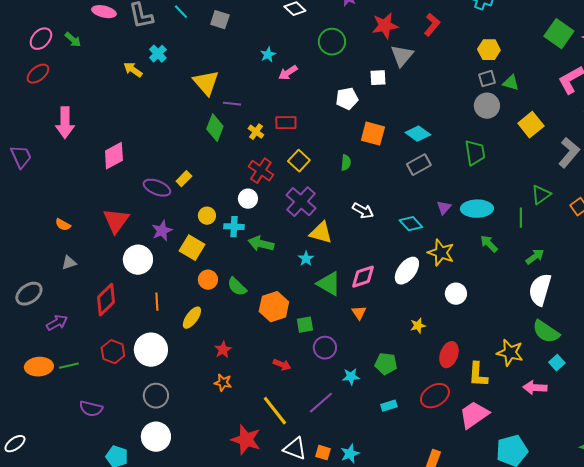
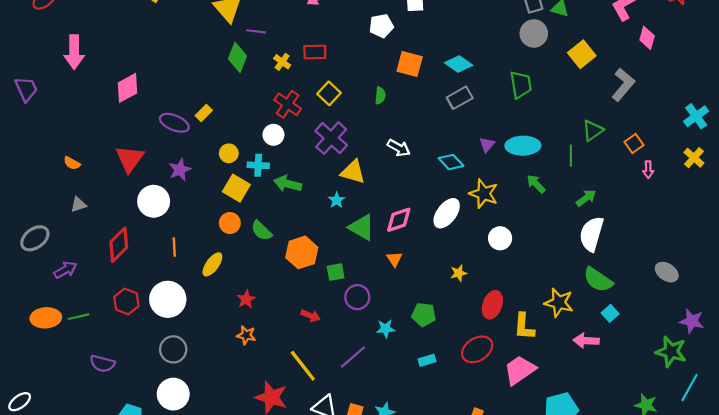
yellow square: (192, 248) -> (236, 188), moved

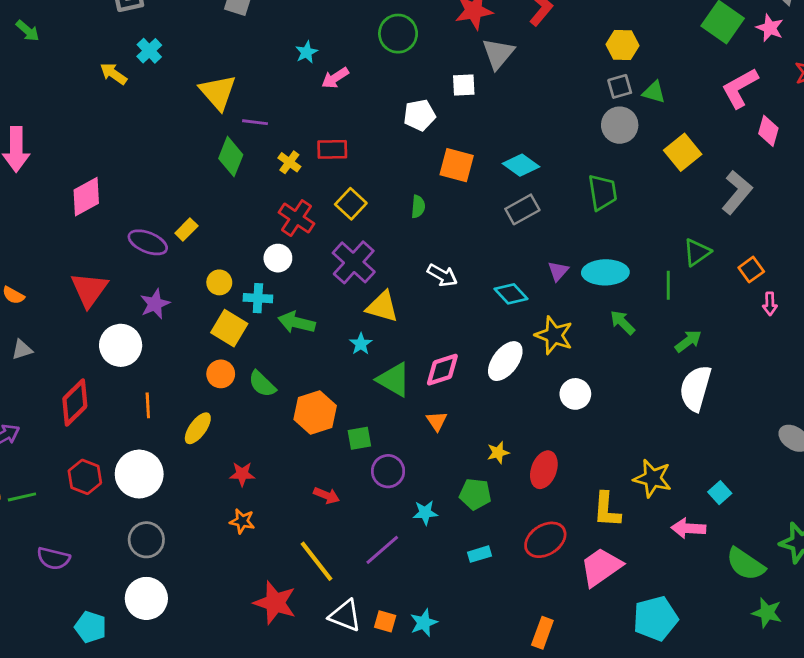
yellow star: (459, 273) -> (498, 453), moved
green semicircle: (598, 280) -> (746, 564), moved
red star: (246, 299) -> (242, 474), turned 30
red ellipse: (492, 305) -> (544, 470), moved

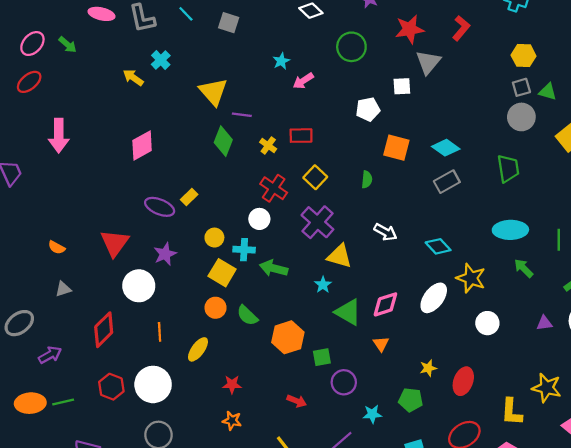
pink diamond: (86, 197) -> (142, 145), moved
purple triangle: (558, 271) -> (544, 323), moved, turned 42

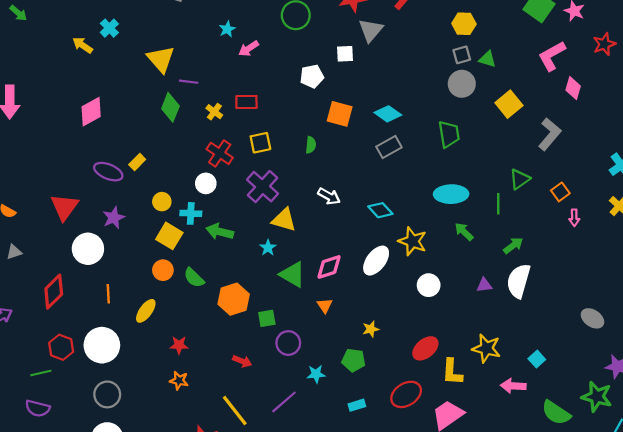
yellow square: (315, 177) -> (260, 143), turned 35
red ellipse: (463, 381) -> (425, 348), moved, turned 30
green line: (63, 402) -> (41, 373), moved

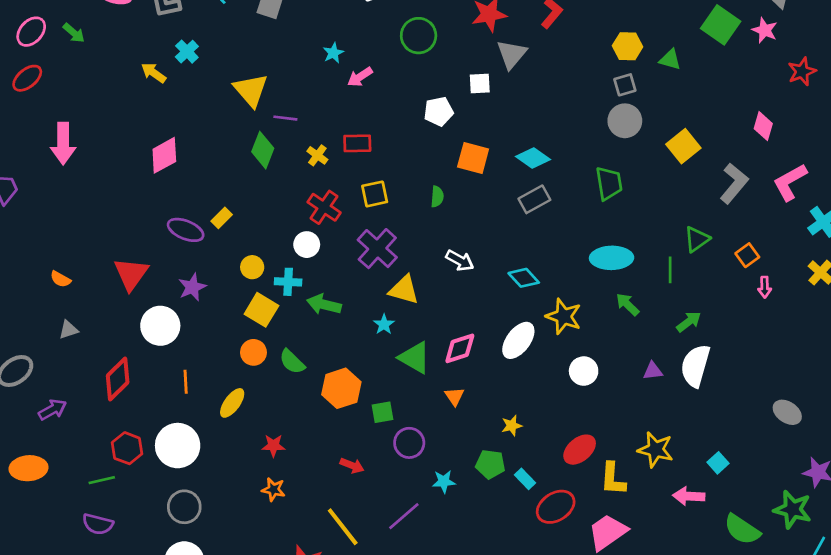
pink L-shape: (552, 56) -> (790, 182), moved
green triangle: (487, 59) -> (670, 60), moved
cyan rectangle: (357, 405) -> (525, 479), moved, turned 63

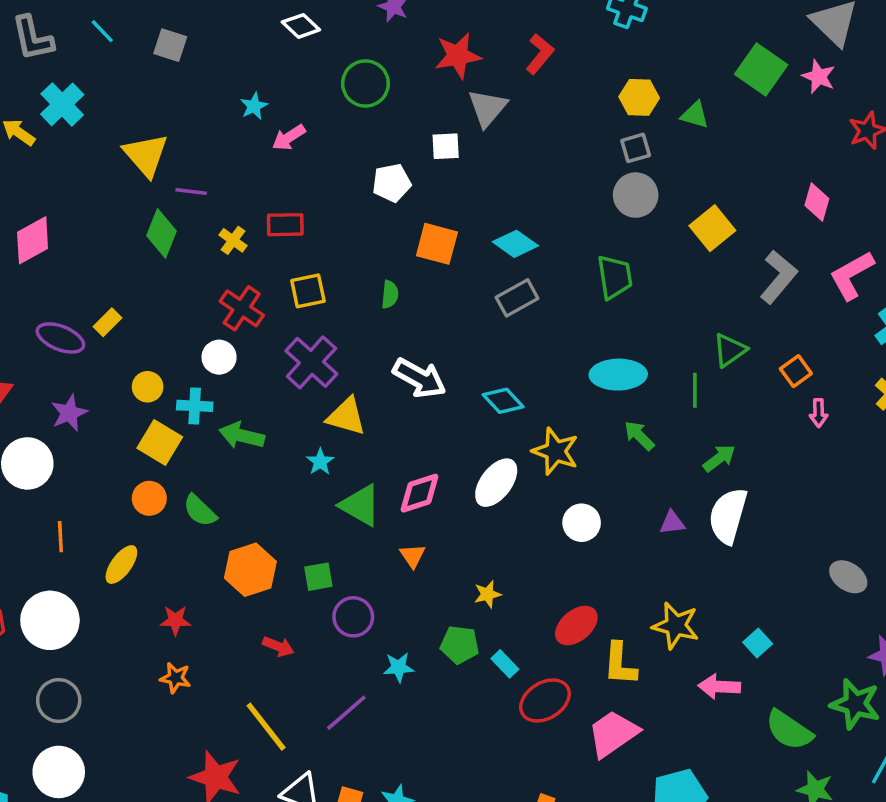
cyan cross: (187, 52) -> (62, 104), size x1.4
white arrow: (460, 261) -> (419, 378), size x1.4
orange hexagon: (341, 388) -> (250, 570), moved

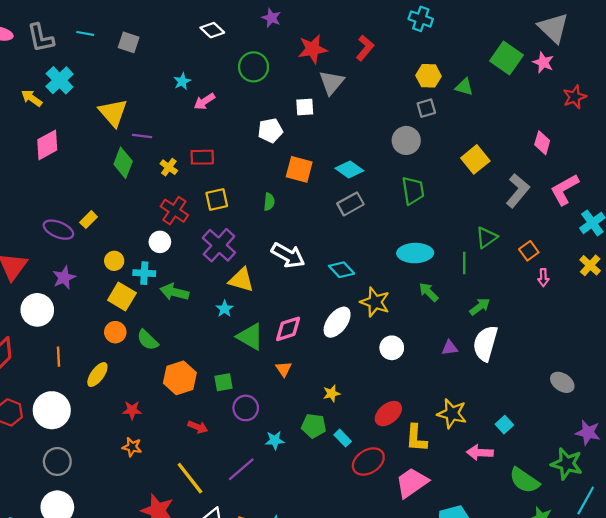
cyan line: (102, 31) -> (85, 33), turned -36
gray circle: (636, 195) -> (406, 140), moved
pink diamond: (33, 240) -> (47, 145), moved

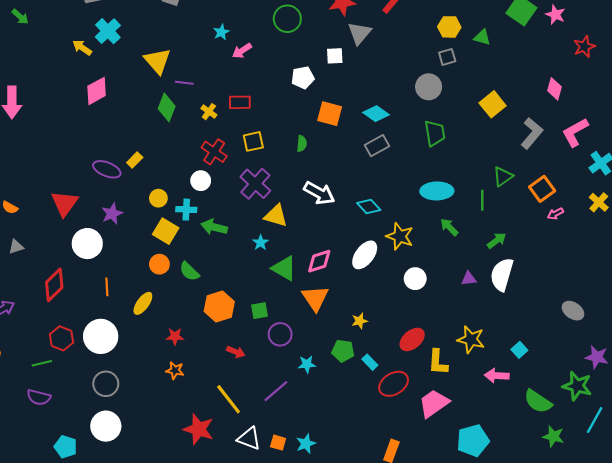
orange square: (529, 251) -> (542, 189), size x1.4
pink arrow: (543, 278) -> (555, 214), turned 63
orange triangle: (284, 369) -> (315, 298), size x1.8

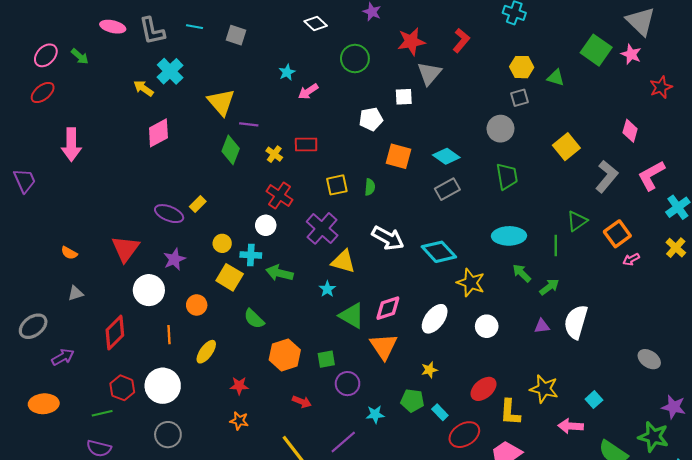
yellow square: (253, 141) -> (337, 185), moved
cyan diamond: (369, 206) -> (439, 252), size x1.4
green arrow: (497, 240) -> (549, 287), moved
white ellipse: (365, 255) -> (435, 319), moved
orange circle: (159, 264) -> (197, 305), moved

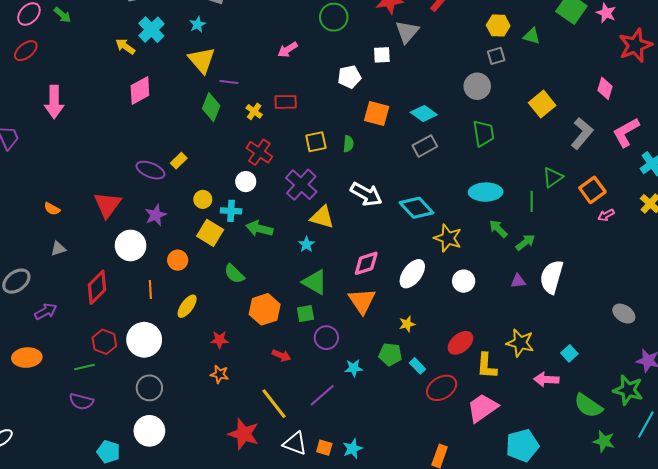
cyan star: (287, 72) -> (198, 24), moved
red star: (661, 87) -> (635, 45), size x1.5
green triangle: (352, 316) -> (315, 282), moved

